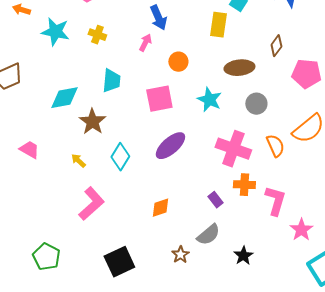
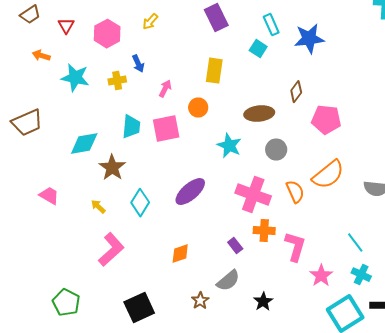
blue arrow: (158, 18) -> (138, 64), moved, size x0.7
yellow rectangle: (218, 25) -> (214, 71), moved
yellow cross: (97, 35) -> (117, 81), turned -30
pink square: (159, 99) -> (166, 129), moved

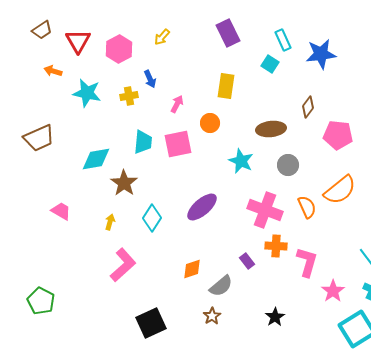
red triangle: (66, 26) -> (78, 41), size x1.5
yellow arrow: (98, 207) -> (110, 222), turned 63
gray semicircle: (228, 281) -> (221, 286), moved
green pentagon: (66, 303) -> (41, 301), moved

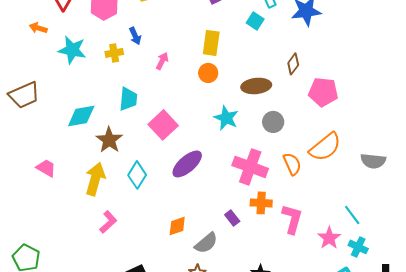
orange circle: (210, 123) -> (208, 73), moved
pink square: (178, 144) -> (163, 125), moved, turned -32
yellow arrow: (110, 222) -> (95, 179), size x2.0
pink L-shape: (123, 265) -> (108, 222), size x0.7
pink star: (333, 291) -> (329, 238), moved

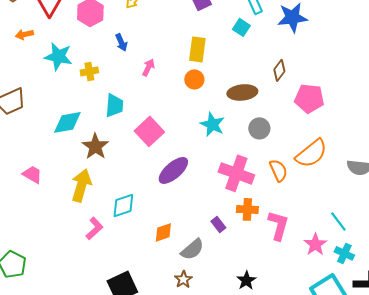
orange arrow: (38, 28) -> (24, 34), turned -30
yellow cross: (114, 53) -> (89, 71), moved
cyan diamond: (137, 175) -> (123, 205), moved, turned 40

